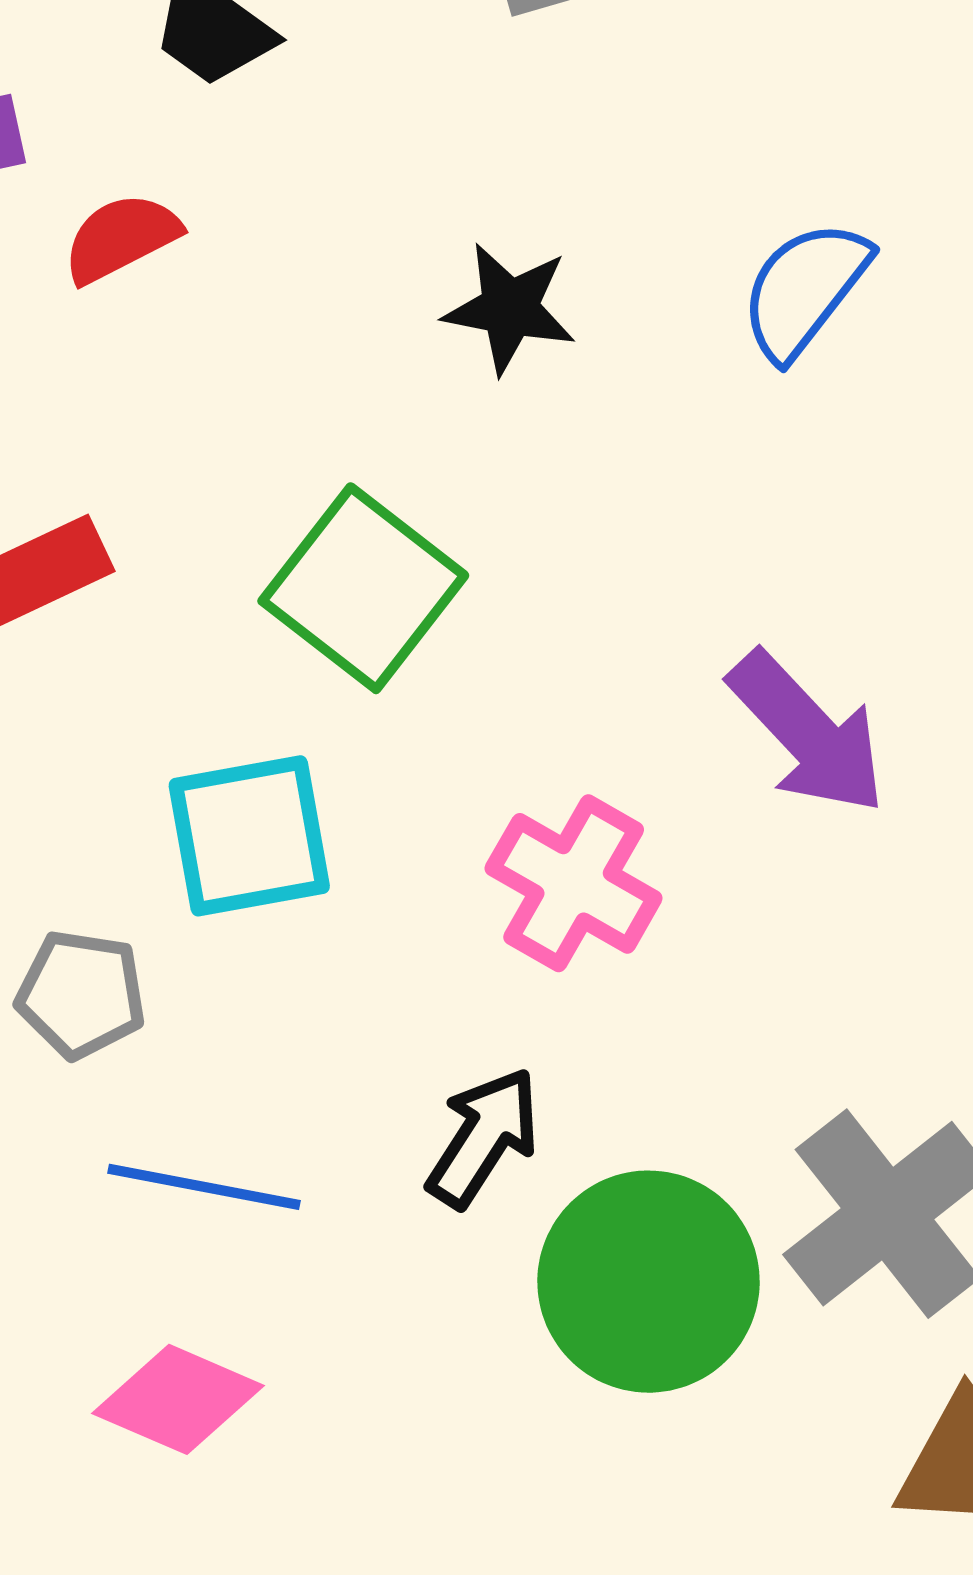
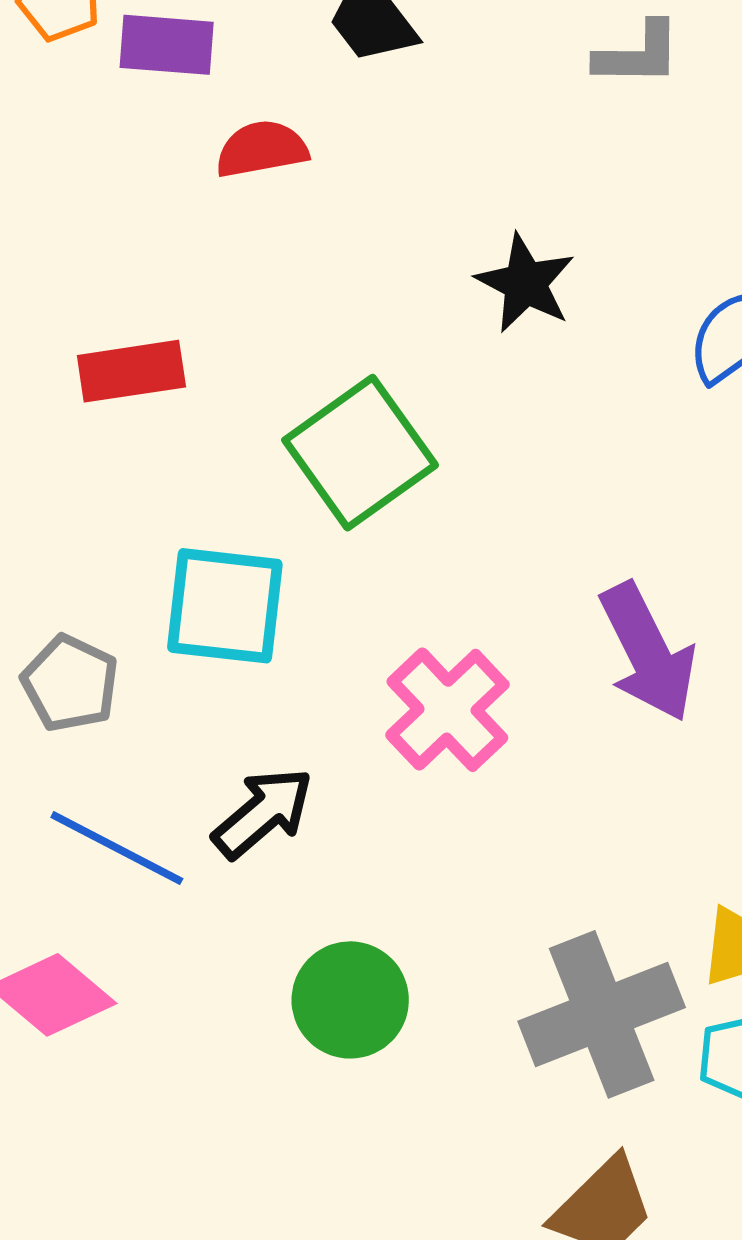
black arrow: (483, 1137) -> (263, 813), moved
green circle: (648, 1282) -> (350, 1000), moved, size x0.7

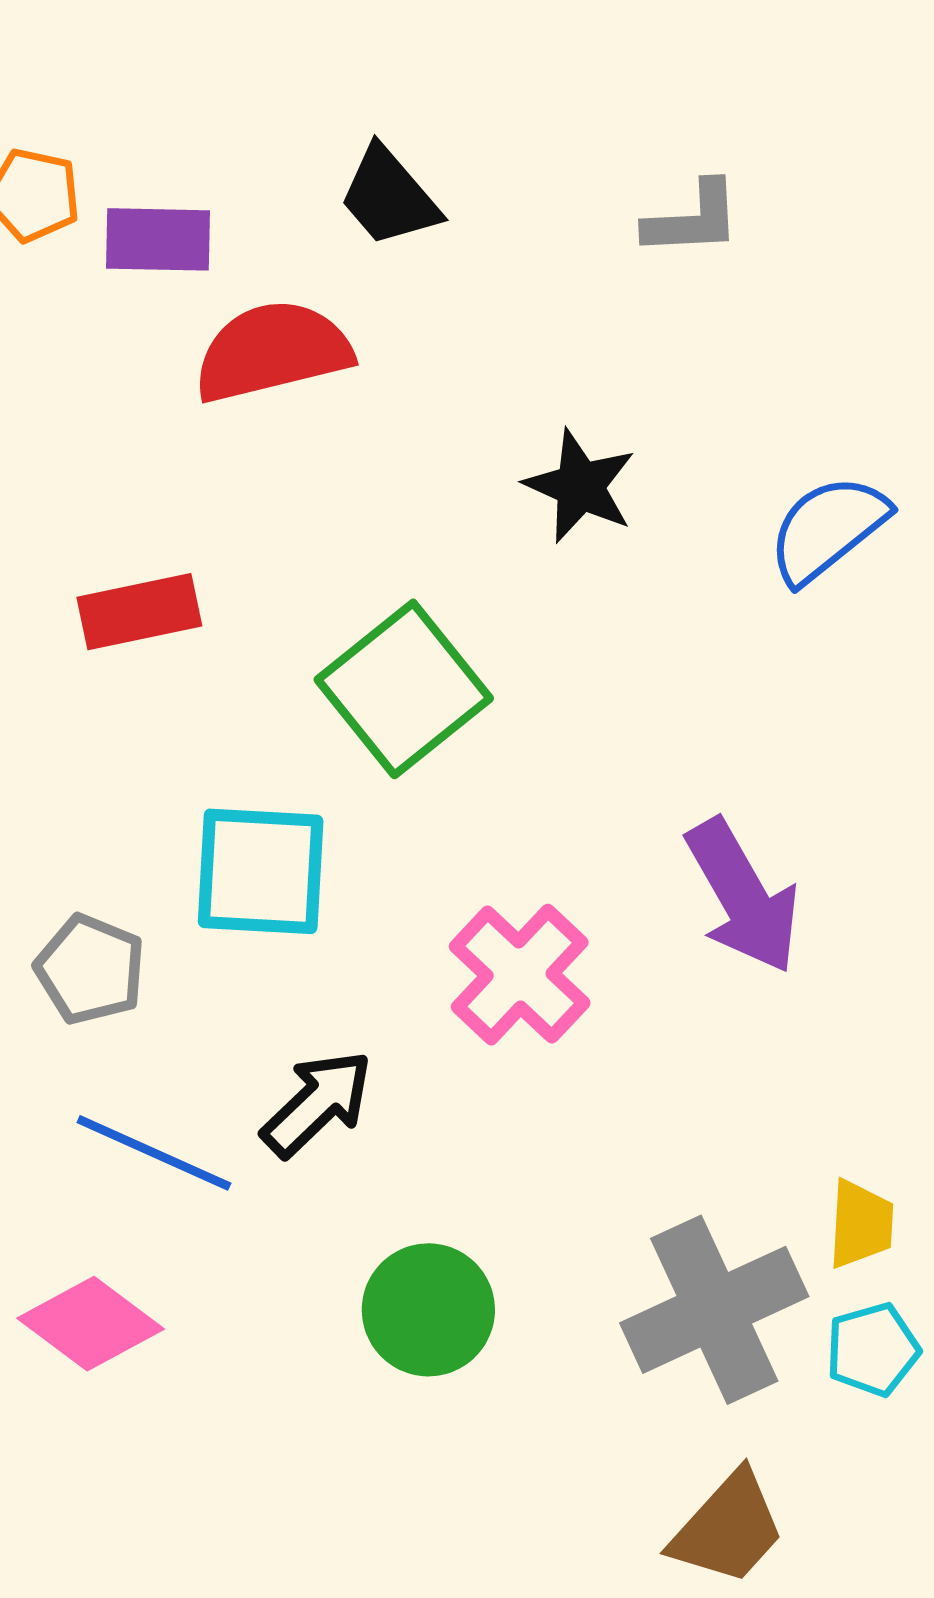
red semicircle: (262, 149) -> (272, 351), size x1.5

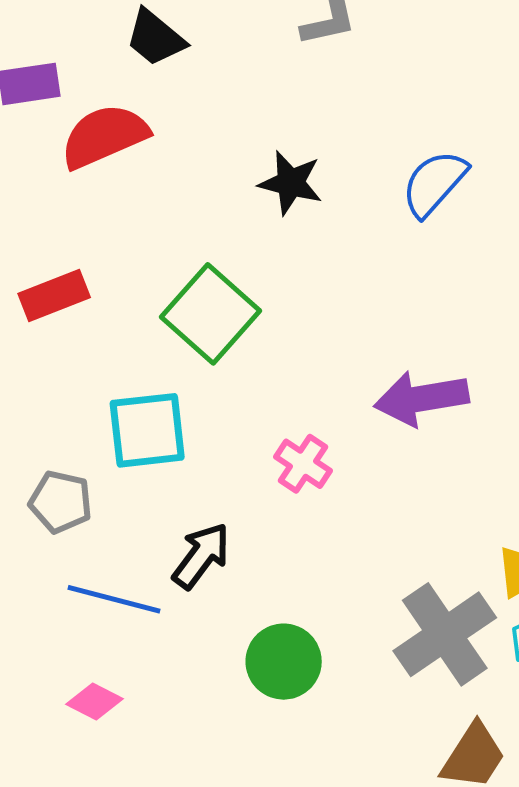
purple arrow: (743, 896) -> (421, 398), turned 120
pink cross: (520, 975) -> (303, 464), size x0.7
pink diamond: (91, 1324) -> (95, 702), size x0.7

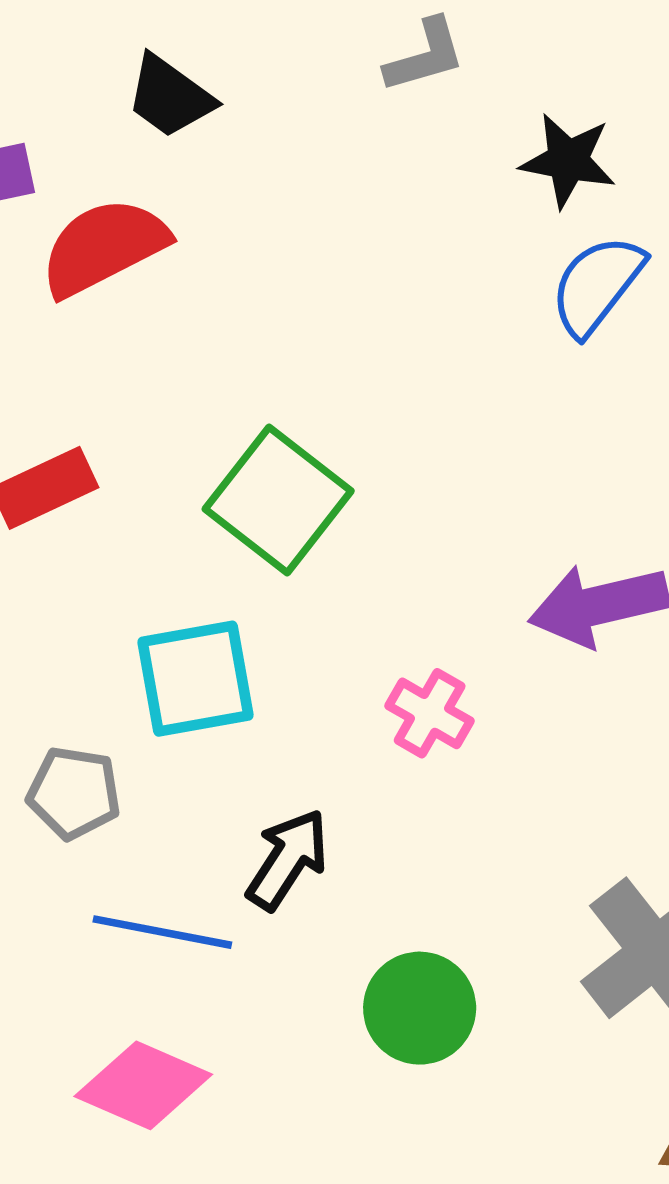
black star: (291, 183) -> (568, 160), moved
pink diamond: (95, 702) -> (143, 1085), size x1.6

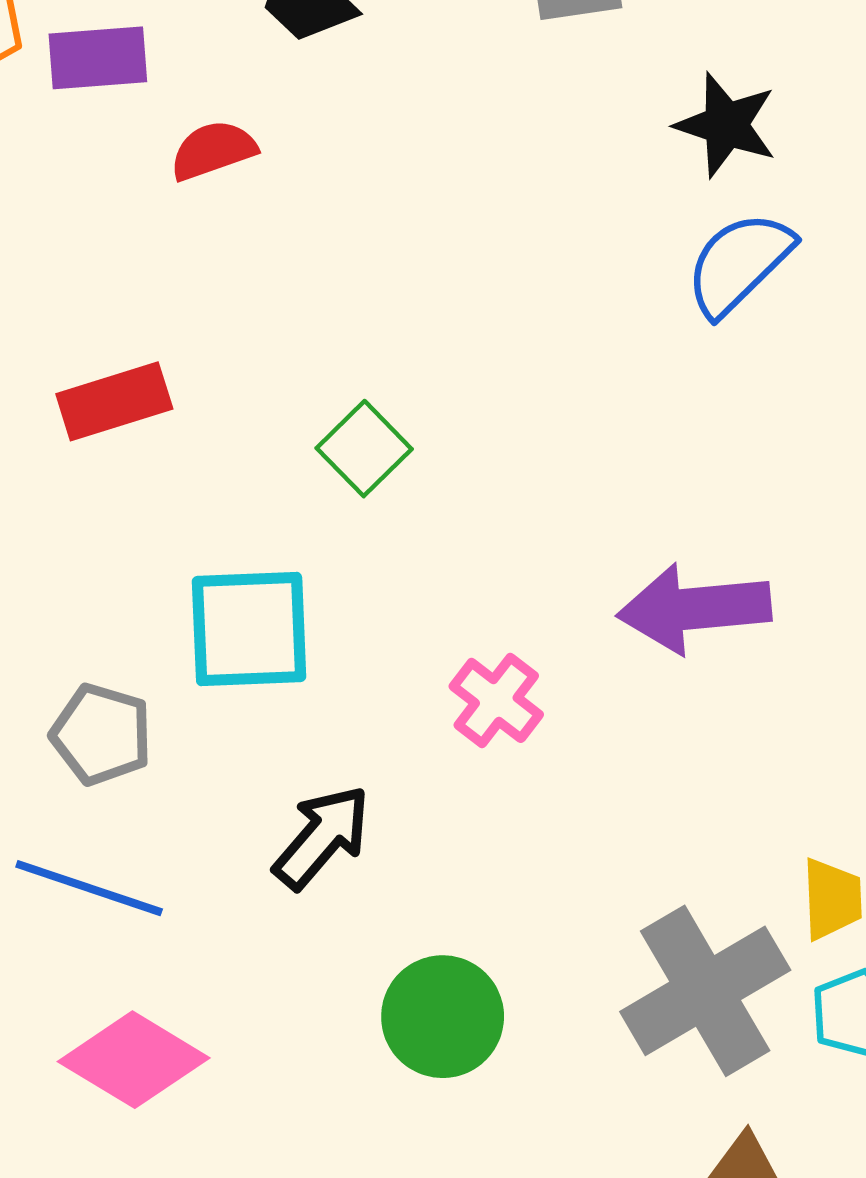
red semicircle: (104, 247) -> (213, 150), size x0.6
green square: (278, 500) -> (364, 449), size x0.6
blue line: (162, 932) -> (89, 888), moved

